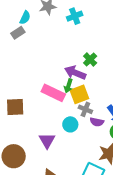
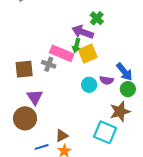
gray cross: (85, 109) -> (49, 64), moved
cyan circle: (70, 124) -> (89, 85), moved
purple triangle: (47, 141) -> (35, 97), moved

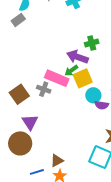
green cross: (97, 18) -> (92, 43), turned 32
green arrow: (76, 46) -> (71, 70), turned 40
brown square: (24, 69) -> (19, 94), turned -30
cyan circle: (89, 85) -> (93, 95), moved

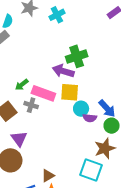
green cross: (92, 43) -> (77, 56), size x1.5
green arrow: (71, 70) -> (22, 85), moved
yellow square: (83, 78) -> (70, 92), turned 30

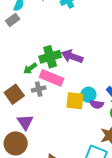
green cross: (77, 56) -> (50, 57), moved
yellow square: (70, 92) -> (75, 101), moved
gray cross: (31, 105) -> (39, 89), turned -32

